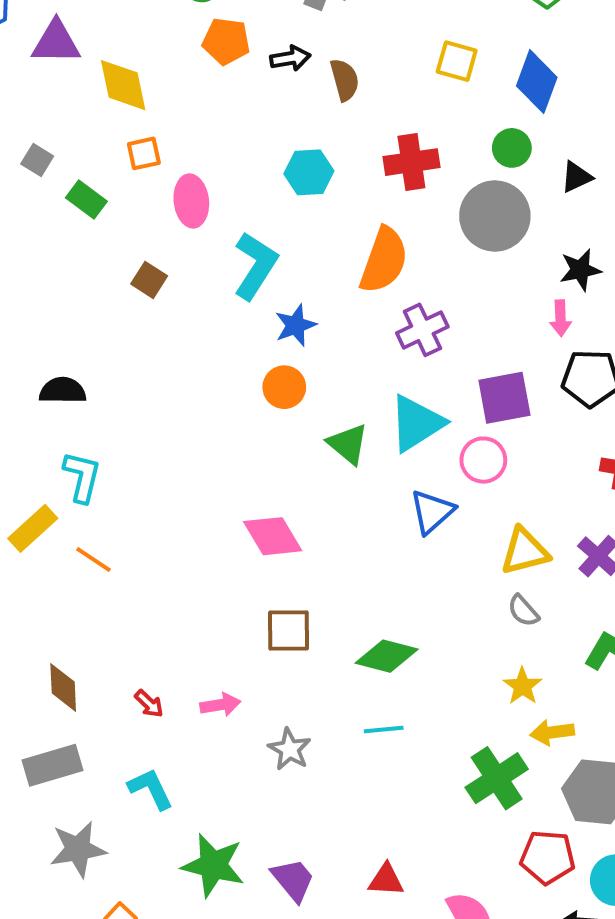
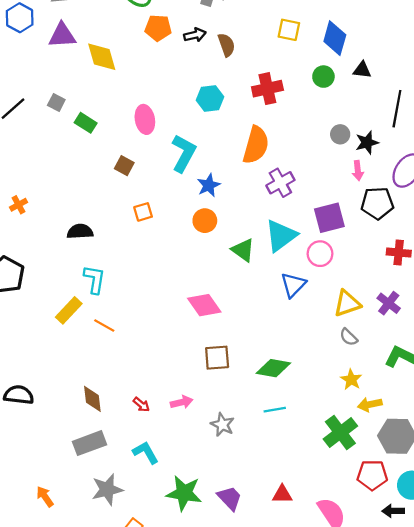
orange square: (144, 153) -> (143, 212), moved
black triangle: (576, 177) -> (362, 70), moved, turned 36
gray circle: (495, 216) -> (340, 134), moved, size x0.5

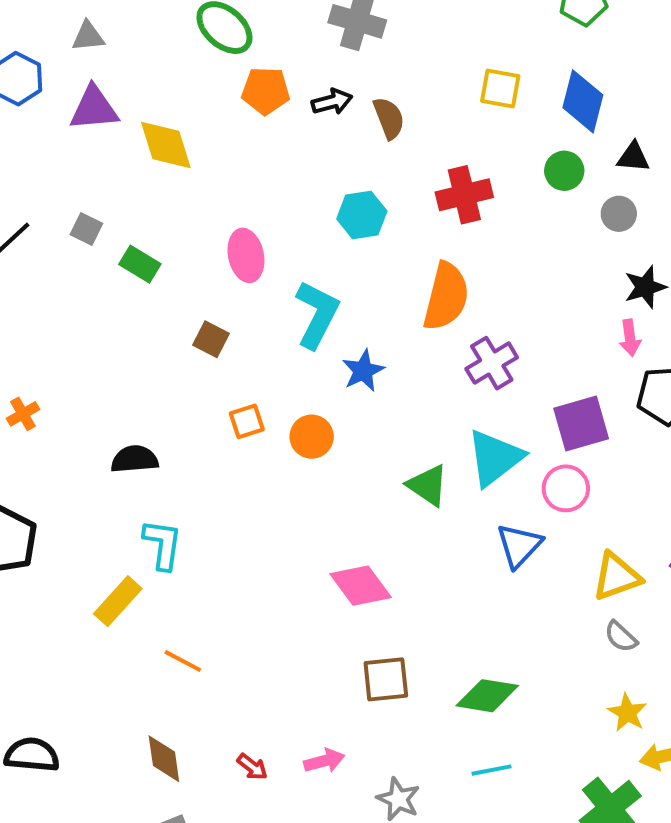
gray circle: (340, 134) -> (619, 214), moved
orange circle: (205, 221) -> (312, 437), moved
orange line: (104, 326) -> (183, 661), moved

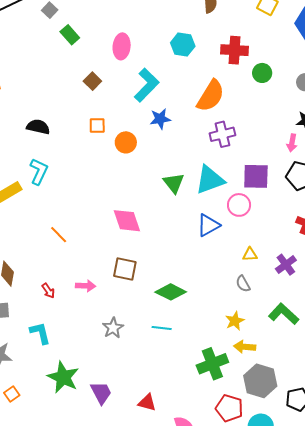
green circle: (564, 171) -> (262, 73), moved
yellow triangle: (617, 577) -> (250, 254), size x0.6
orange line: (183, 661) -> (59, 235), moved
pink arrow: (324, 761) -> (86, 286), moved

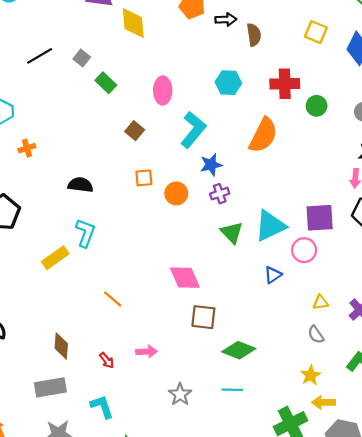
purple cross: (222, 134) -> (220, 194), moved, size x0.7
blue triangle: (208, 225) -> (273, 275), size x0.7
brown square: (125, 269) -> (203, 317), moved

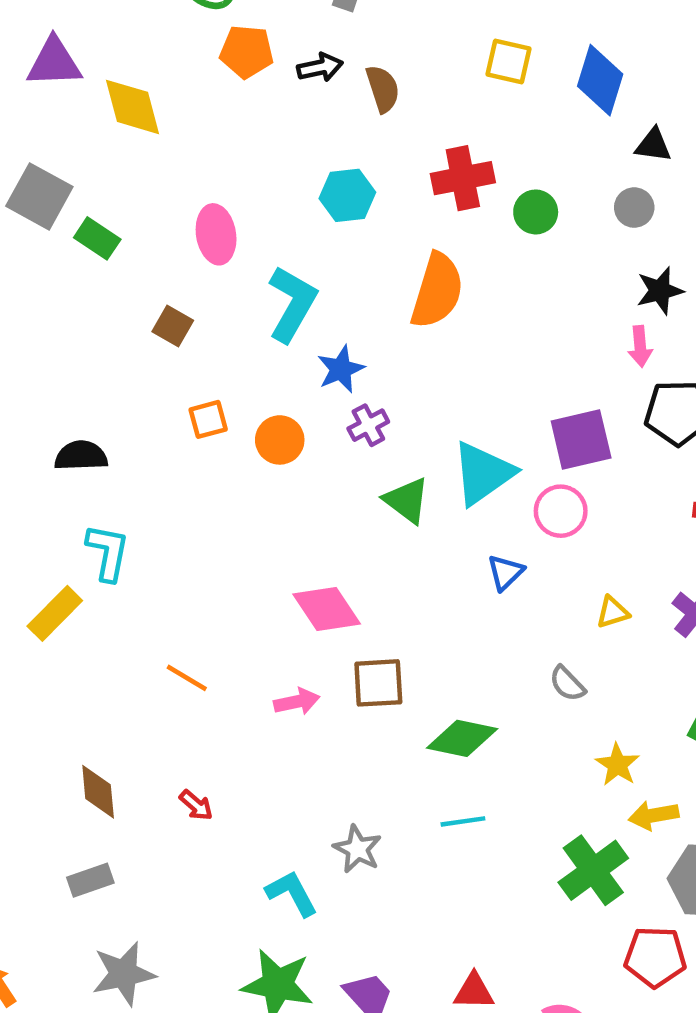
gray square: (82, 58) -> (39, 196), size x1.8
gray semicircle: (316, 335) -> (567, 684), moved
pink arrow: (146, 352) -> (297, 702), moved
gray rectangle: (50, 387) -> (90, 880), size x0.7
cyan L-shape: (102, 407) -> (292, 893), moved

